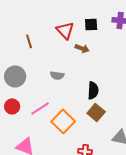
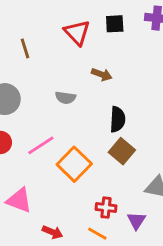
brown arrow: (82, 48) -> (102, 74), moved

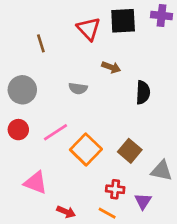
black square: (115, 24) -> (123, 21), size x1.5
black semicircle: (118, 119) -> (143, 92), moved
brown square: (122, 151) -> (130, 151), moved

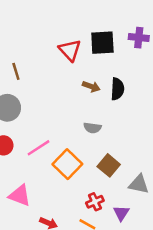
brown line: (41, 43) -> (16, 71), moved
gray semicircle: (78, 88) -> (92, 128), moved
black semicircle: (143, 92) -> (117, 89), moved
red cross: (115, 189) -> (95, 202), turned -30

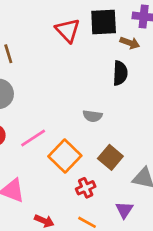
brown arrow: (91, 86) -> (130, 43), moved
red cross: (95, 202) -> (86, 188), moved

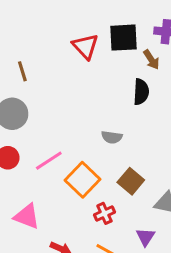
brown arrow: (130, 43) -> (151, 60), turned 36

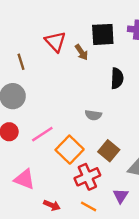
red triangle: (85, 46) -> (55, 42), moved
brown arrow: (151, 60) -> (81, 52), moved
red cross: (104, 213) -> (87, 177), size x1.5

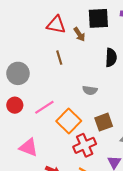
red triangle: (55, 42) -> (56, 25), turned -36
brown line: (21, 62) -> (59, 58), moved
brown square: (109, 151) -> (104, 122), turned 30

